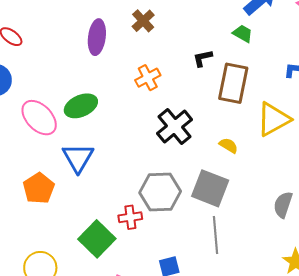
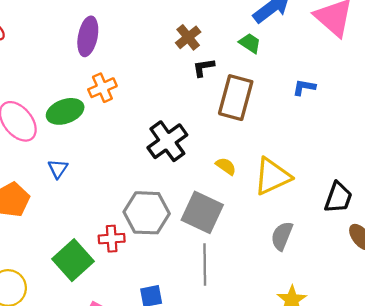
brown cross: (143, 21) -> (188, 37), moved
orange cross: (148, 78) -> (102, 88), moved
yellow triangle: (273, 119) -> (272, 176), moved
blue triangle: (78, 158) -> (58, 169), size x0.6

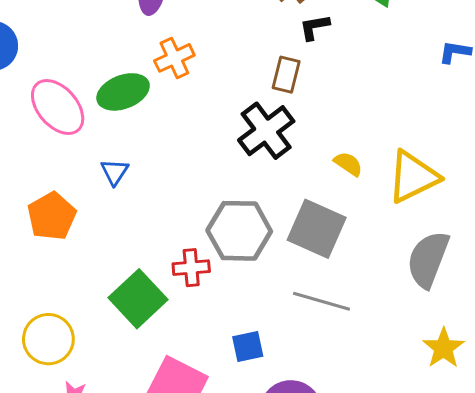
brown rectangle: (236, 98) -> (286, 75), moved, size x0.6
gray semicircle: (282, 236) -> (428, 259), size x1.4
gray line: (205, 265) -> (321, 301), turned -72

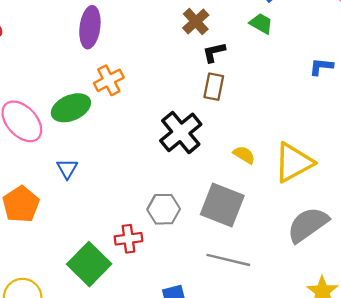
brown rectangle: (286, 75) -> (214, 87), moved
gray hexagon: (239, 231) -> (164, 209), size x0.7
gray semicircle: (428, 259) -> (308, 225), turned 36

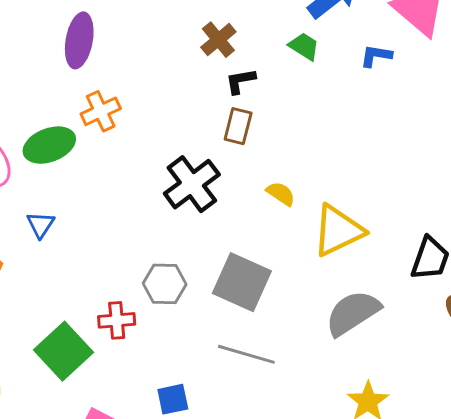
blue L-shape: (321, 67) -> (376, 56), moved
yellow semicircle: (244, 155) -> (281, 194), moved

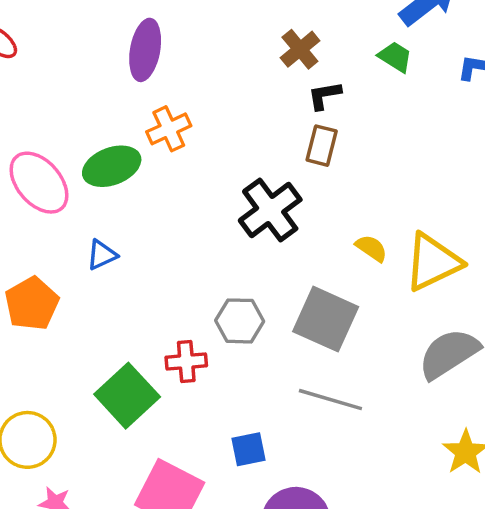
yellow semicircle: (281, 194) -> (371, 248), moved
blue triangle: (41, 225) -> (102, 255), turned 32

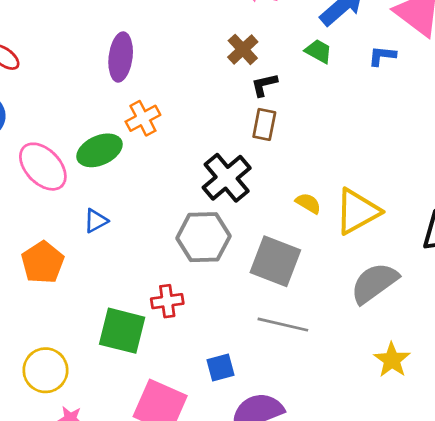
gray hexagon: (240, 321) -> (203, 237), moved, size x1.4
green square: (127, 396) -> (122, 331), turned -30

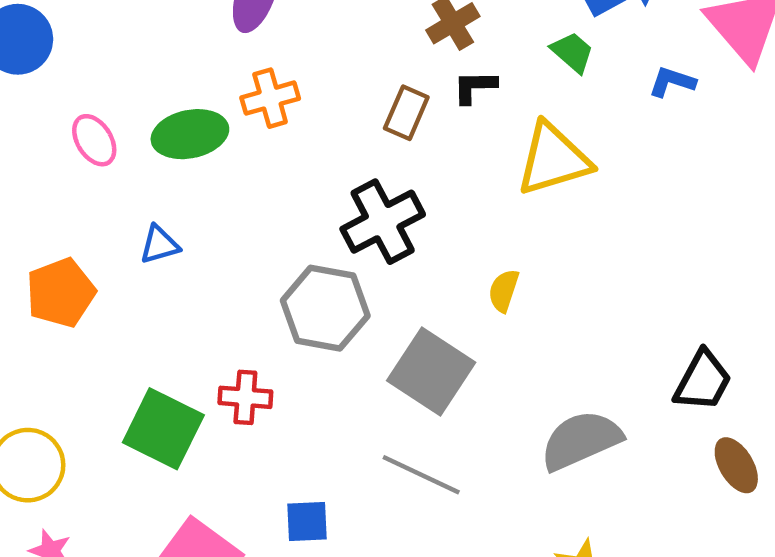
brown rectangle: (264, 124) -> (406, 113), moved
pink ellipse: (43, 167) -> (94, 140), size x0.6
yellow semicircle: (308, 203) -> (504, 291), turned -115
yellow triangle: (357, 211) -> (553, 159), moved

